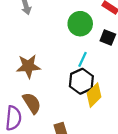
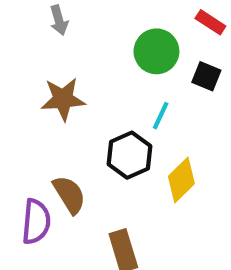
brown star: (28, 66) -> (63, 99), moved
black hexagon: (81, 81) -> (129, 155), moved

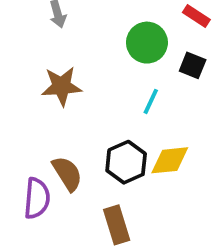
black hexagon: (129, 155) -> (126, 162), moved
yellow diamond: (181, 180) -> (170, 160), turned 39

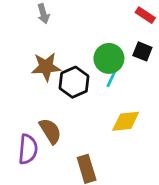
green circle: (147, 43) -> (109, 58), moved
black hexagon: (126, 162) -> (74, 82), moved

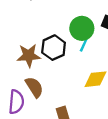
brown star: (46, 67) -> (29, 55), moved

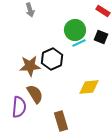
green circle: (82, 28) -> (75, 30), moved
cyan line: (84, 44) -> (79, 43), moved, turned 40

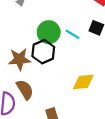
green circle: (75, 30) -> (49, 32), moved
cyan line: (79, 43) -> (73, 34), turned 56

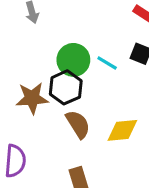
brown semicircle: (25, 90) -> (78, 124), moved

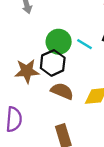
brown semicircle: (78, 124) -> (62, 91), turned -35

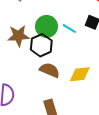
brown star: (27, 71) -> (18, 36), moved

